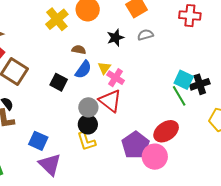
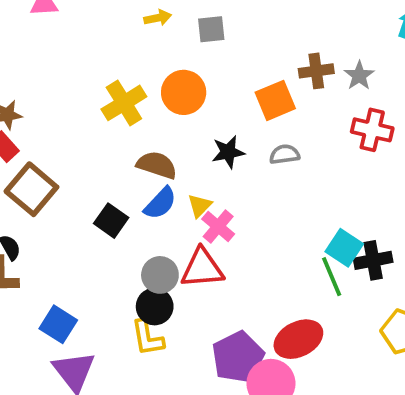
brown semicircle: (79, 50) -> (157, 165), size x1.5
red triangle: (110, 101) -> (202, 268), turned -50

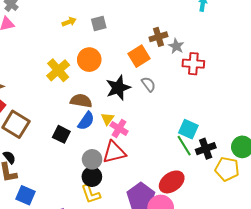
gray star: (359, 76) -> (176, 46), moved
black star: (228, 152) -> (118, 88), size x1.4
gray semicircle: (285, 154) -> (149, 84), turned 70
black cross: (373, 260) -> (206, 149), moved
blue square: (58, 324) -> (26, 195), moved

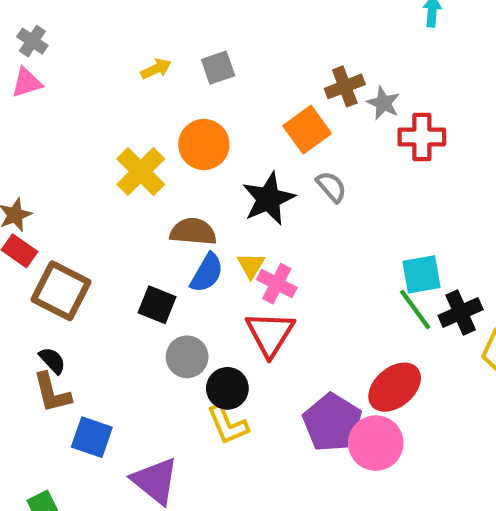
cyan square: (188, 129) -> (422, 274), turned -30
red triangle: (114, 152) -> (270, 334), turned -40
gray circle: (92, 159) -> (187, 357), moved

